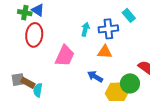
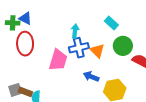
cyan rectangle: (129, 15) -> (111, 23), moved
blue cross: (108, 29) -> (79, 48), moved
orange triangle: (105, 52) -> (97, 51), turned 49
green circle: (130, 83) -> (123, 46), moved

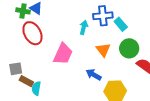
red ellipse: (25, 44) -> (32, 33), turned -35
blue cross: (79, 48) -> (103, 16), moved
gray square: (15, 90) -> (16, 69), moved

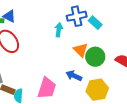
green circle: (129, 48) -> (95, 57), moved
pink trapezoid: (63, 54) -> (47, 88), moved

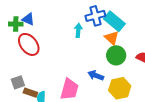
cyan rectangle: (95, 23) -> (114, 21), size x1.5
orange triangle: (81, 50) -> (112, 38), moved

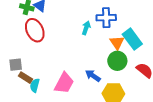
cyan rectangle: (114, 21) -> (132, 39), moved

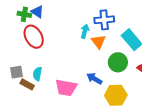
orange triangle: (117, 43) -> (99, 42), moved
pink trapezoid: (64, 83) -> (66, 88), turned 75
cyan semicircle: (35, 85) -> (37, 74), moved

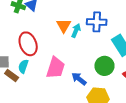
red ellipse: (34, 37) -> (28, 44), moved
orange triangle: (99, 42) -> (64, 26), moved
pink trapezoid: (66, 88) -> (55, 68), moved, turned -90

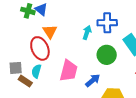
orange triangle: (64, 26) -> (50, 31), moved
green circle: (104, 66) -> (107, 55), moved
blue arrow: (79, 79) -> (93, 80), turned 105

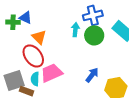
green circle: (107, 55) -> (94, 35), moved
gray square: (16, 68) -> (14, 81), size x1.5
pink trapezoid: (69, 71) -> (51, 73), moved, turned -115

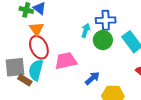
orange triangle: (39, 37) -> (37, 29), moved
pink trapezoid: (51, 73) -> (66, 61), moved
cyan semicircle: (35, 79) -> (36, 70), size x1.5

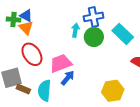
orange triangle: (37, 29) -> (26, 28), moved
cyan semicircle: (36, 70) -> (44, 91), moved
blue arrow: (92, 78) -> (68, 78), moved

